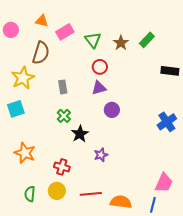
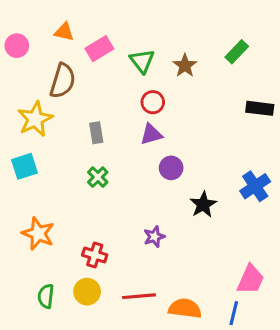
green rectangle: (147, 40) -> (237, 52), moved
black star: (80, 134) -> (203, 205), moved

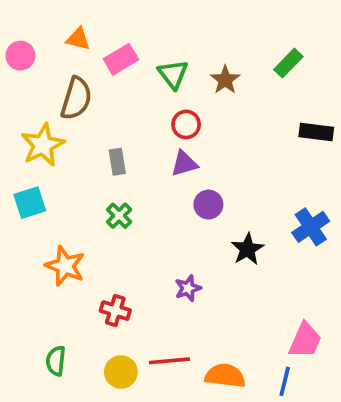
orange star: (38, 234) -> (65, 266), moved
yellow circle: (87, 292) -> (121, 372), moved

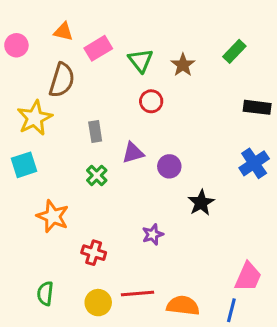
purple triangle: (184, 164) -> (133, 153), moved
blue cross: (311, 227) -> (254, 163), moved

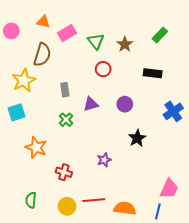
black rectangle: (257, 107) -> (153, 73), moved
purple circle: (169, 166) -> (125, 104), moved

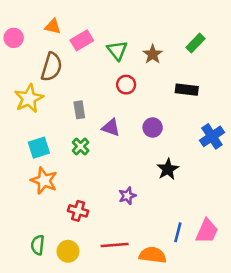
purple triangle: (91, 104) -> (111, 128), turned 35
cyan square: (16, 112) -> (39, 148), moved
yellow circle: (67, 206) -> (68, 251), moved
blue line: (158, 211) -> (178, 232), moved

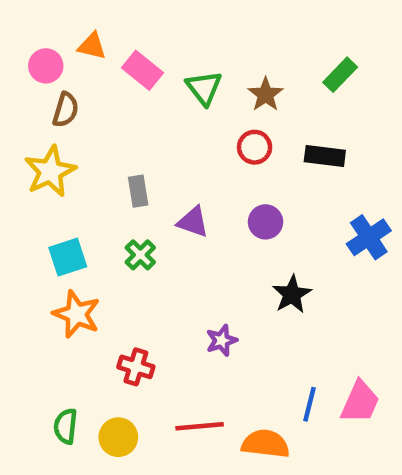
pink circle: (14, 38) -> (46, 66), moved
pink rectangle: (82, 40) -> (142, 70), turned 70
brown semicircle: (52, 67) -> (66, 110), moved, size x0.7
red circle: (126, 85) -> (255, 147), moved

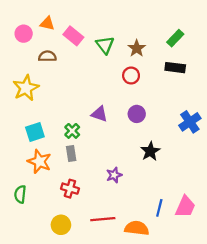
brown semicircle: (66, 110) -> (47, 56), moved, turned -108
black rectangle: (325, 156) -> (175, 68), moved
gray rectangle: (138, 191) -> (71, 154), moved
green semicircle: (66, 426) -> (20, 194), moved

